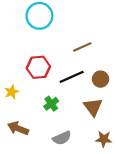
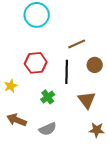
black line: (72, 77) -> (67, 72), turned -65
brown circle: (101, 79) -> (95, 65), moved
gray semicircle: (62, 138) -> (48, 129), moved

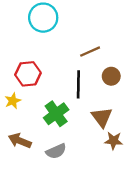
red hexagon: (36, 63) -> (28, 74), moved
green cross: (48, 97) -> (56, 114), size x1.5
brown star: (97, 130) -> (114, 141), moved

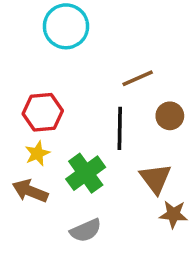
yellow star: (13, 101) -> (37, 153), moved
brown arrow: (20, 141) -> (30, 191), moved

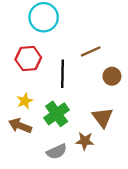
red hexagon: (43, 112) -> (28, 58), moved
black line: (120, 128) -> (62, 74), moved
brown star: (173, 214) -> (85, 141), moved

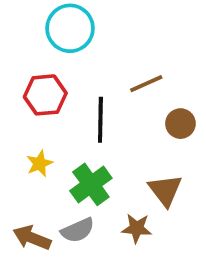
brown arrow: (20, 126) -> (32, 238), moved
gray semicircle: (57, 152) -> (78, 230), moved

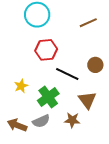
brown line: (146, 84) -> (88, 23), moved
red hexagon: (45, 95) -> (46, 50), moved
black line: (100, 120) -> (67, 74), moved, turned -65

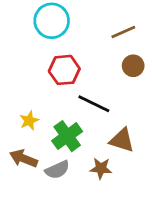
brown circle: (95, 65) -> (133, 66), moved
brown triangle: (87, 100) -> (122, 140), turned -36
brown arrow: (17, 125) -> (24, 159), moved

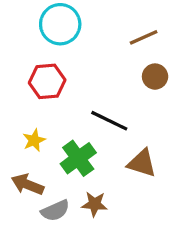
red hexagon: (64, 70) -> (47, 81), moved
brown star: (101, 168) -> (95, 204), moved
gray semicircle: (57, 170) -> (55, 211), moved

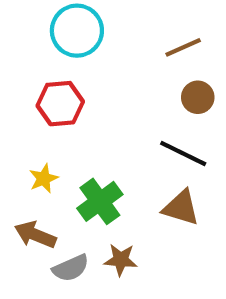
black line: (109, 121) -> (183, 154), moved

